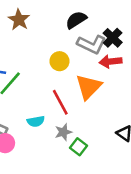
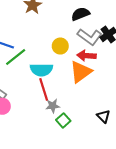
red arrow: (111, 61) -> (87, 56), moved
red line: (60, 102) -> (44, 89), moved
cyan semicircle: (36, 121) -> (41, 70), moved, size x1.5

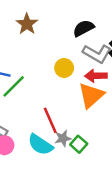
cyan semicircle: (41, 70) -> (40, 145), moved, turned 40
green square: (63, 120) -> (79, 144), moved

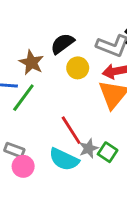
brown star: (27, 24) -> (31, 62), moved
black semicircle: (83, 28) -> (62, 44), moved

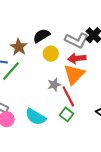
red line: (71, 130) -> (68, 96), moved
gray star: (89, 148) -> (54, 85), moved

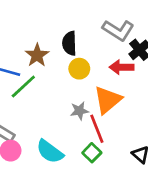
black semicircle: (42, 36) -> (69, 43), turned -66
gray L-shape: (77, 40) -> (118, 30), moved
red arrow: (77, 58) -> (122, 67), moved

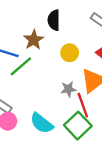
black semicircle: (69, 43) -> (54, 20), moved
green square: (92, 153) -> (78, 126), size x1.6

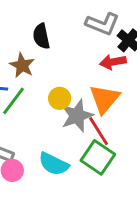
yellow circle: (70, 53) -> (60, 98), moved
gray star: (68, 89) -> (77, 116), size x1.6

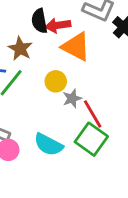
red arrow: (113, 62) -> (58, 25), moved
orange triangle: (105, 99) -> (76, 47), moved, turned -44
gray star: (77, 116) -> (72, 98), size x0.6

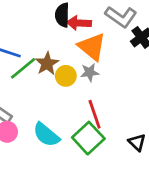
brown star: (20, 49) -> (47, 64), moved
gray star: (72, 98) -> (90, 72), moved

